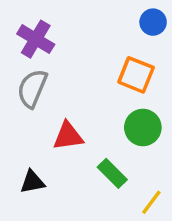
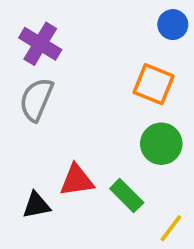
red triangle: (68, 136) -> (77, 180), moved

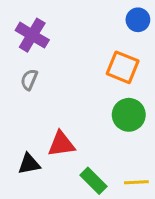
gray semicircle: (36, 100) -> (29, 80), size x0.6
green rectangle: (127, 196) -> (93, 181), moved
yellow line: (171, 228) -> (136, 182), turned 50

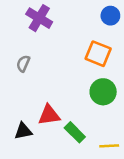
purple cross: (32, 35) -> (39, 18), moved
green rectangle: (93, 181) -> (75, 132), moved

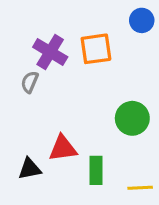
purple cross: (39, 18) -> (50, 52), moved
orange square: (98, 54) -> (96, 49), moved, turned -30
green rectangle: (75, 132) -> (96, 170), turned 45

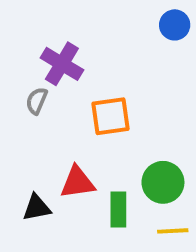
orange square: (96, 49) -> (110, 116), moved
green circle: (132, 118) -> (163, 182), moved

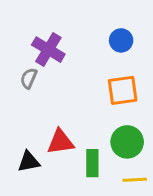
blue circle: (175, 25) -> (121, 40), moved
orange square: (110, 116) -> (123, 90), moved

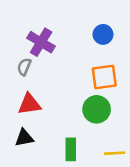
red triangle: (60, 142) -> (29, 104), moved
green circle: (127, 142) -> (97, 109), moved
green rectangle: (92, 163) -> (71, 149), moved

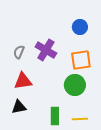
purple cross: (41, 42) -> (46, 50), moved
yellow line: (115, 153) -> (80, 119), moved

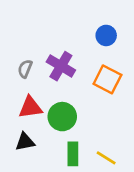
orange square: (81, 60) -> (107, 79), turned 35
green circle: (75, 85) -> (62, 117), moved
yellow line: (80, 119) -> (106, 158), turned 35

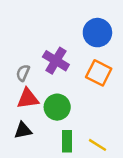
blue circle: (106, 35) -> (97, 33), size x1.5
gray semicircle: (25, 69) -> (23, 73), moved

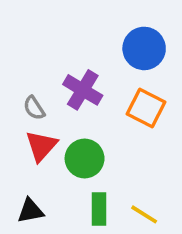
gray semicircle: (23, 73) -> (34, 108), turned -56
red triangle: (28, 99) -> (41, 146), turned -40
black triangle: (23, 130) -> (30, 211), moved

